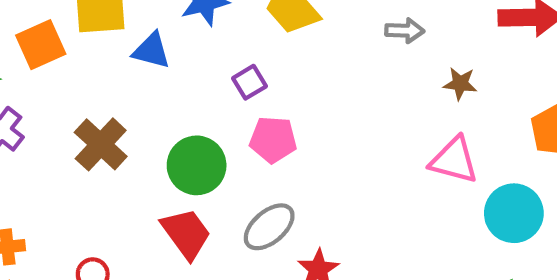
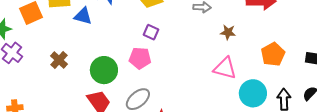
purple square: (249, 82) -> (151, 32), moved, turned -35
brown cross: (101, 144) -> (59, 60), size x0.7

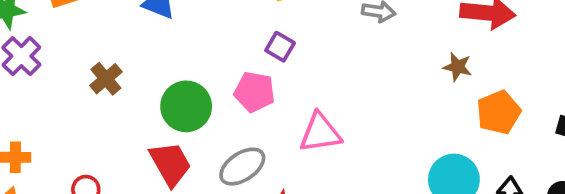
brown star: (228, 32) -> (457, 67), moved
pink triangle: (225, 68) -> (320, 133), moved, turned -30

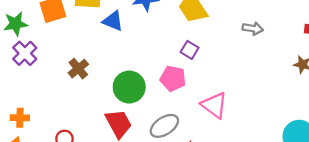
pink triangle: (320, 133) -> (214, 105), turned 44

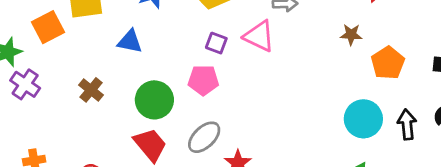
blue triangle: (113, 21) -> (130, 41), moved
pink triangle: (214, 105) -> (259, 36), moved

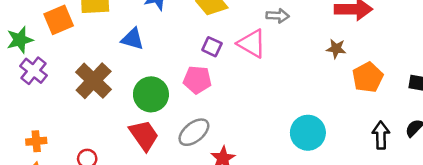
brown cross: (91, 90) -> (94, 81), size x1.6
cyan circle: (363, 119) -> (308, 133), moved

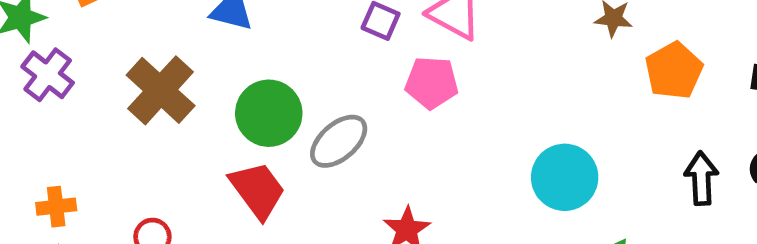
pink pentagon: (197, 80) -> (432, 83), moved
gray ellipse: (194, 132) -> (339, 141), moved

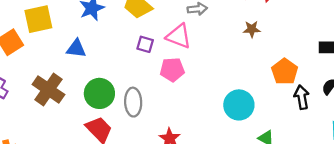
orange pentagon: (674, 71) -> (285, 72), moved
gray ellipse: (339, 141) -> (133, 102), turned -44

